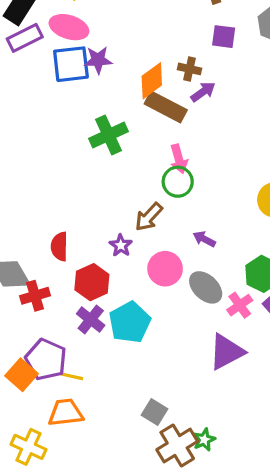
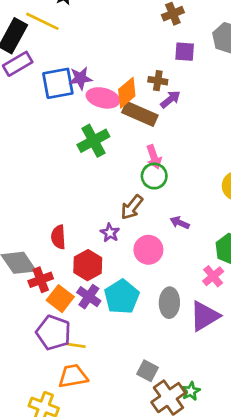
pink ellipse: (69, 27) -> (103, 98), moved
gray ellipse: (206, 287) -> (169, 303), moved, turned 52
orange square: (22, 375) -> (60, 299), moved

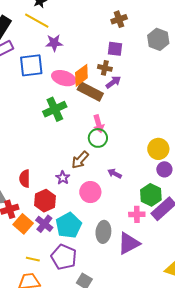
yellow line: (42, 21) -> (37, 21), moved
purple square: (185, 52) -> (115, 49), moved
purple star: (80, 78) -> (54, 43), moved
pink cross: (213, 276) -> (137, 214), turned 35
purple pentagon: (53, 333) -> (64, 257), moved

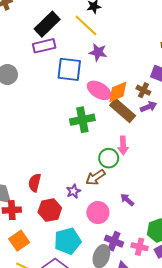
green circle: (98, 138) -> (109, 158), moved
orange square: (23, 224) -> (19, 241), moved
purple cross: (44, 224) -> (114, 241), moved, turned -30

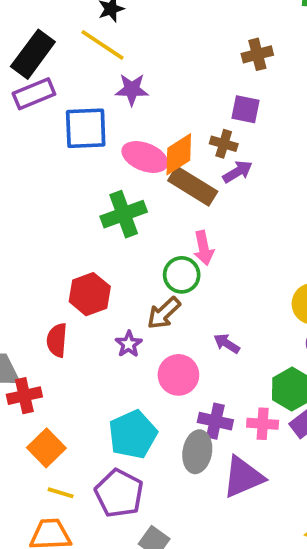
red hexagon: (50, 210) -> (90, 294), moved

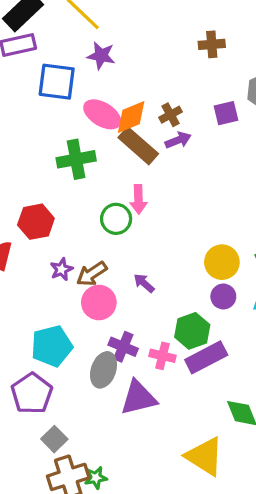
purple square: (245, 109) -> (226, 113), moved, turned -35
brown cross: (224, 144) -> (170, 115), turned 35
brown arrow: (164, 313) -> (92, 274), moved

